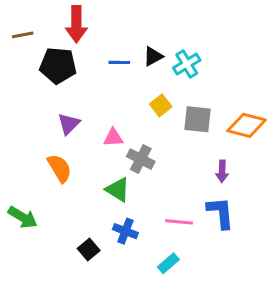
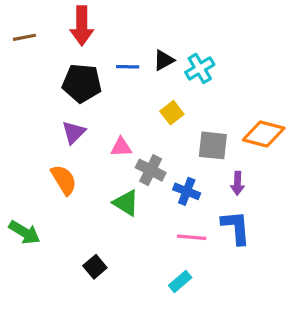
black pentagon: (58, 66) -> (82, 83), moved
gray square: (197, 119) -> (213, 145), moved
blue cross: (125, 231) -> (187, 191), moved

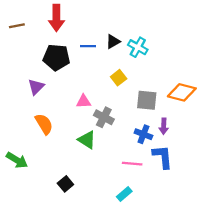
cyan cross: (200, 68) -> (138, 47), turned -30
purple triangle: (74, 132) -> (36, 87), moved
blue cross: (187, 191) -> (143, 134), moved

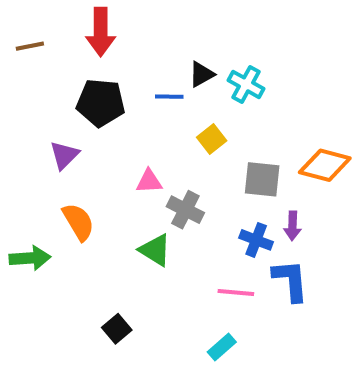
blue line: (88, 46) -> (169, 97), moved
green arrow: (17, 160) -> (30, 258), moved, turned -35

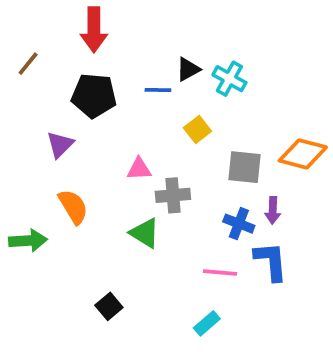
brown line: (30, 46) -> (28, 64), moved, turned -40
gray cross: (185, 210) -> (173, 195), turned -32

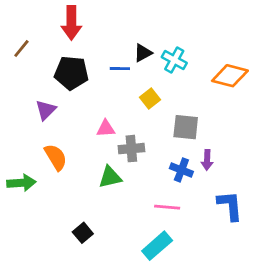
orange diamond: (303, 154) -> (230, 76), moved
green triangle: (145, 233) -> (110, 177), turned -45
blue L-shape: (271, 261) -> (230, 206), moved
cyan rectangle: (207, 323) -> (157, 246), size x1.5

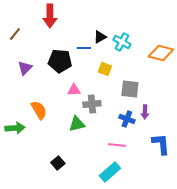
black pentagon: (71, 73) -> (60, 61), moved
yellow square: (150, 99) -> (105, 69), turned -32
purple triangle: (46, 110) -> (25, 68), moved

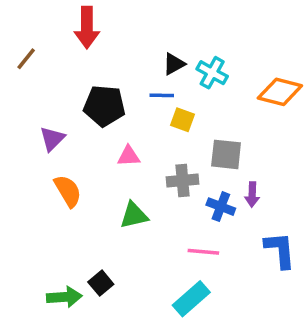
blue line: (84, 48) -> (162, 95), moved
purple triangle: (25, 68) -> (52, 139), moved
gray cross: (92, 104) -> (183, 181), moved
green arrow: (15, 128) -> (64, 297), moved

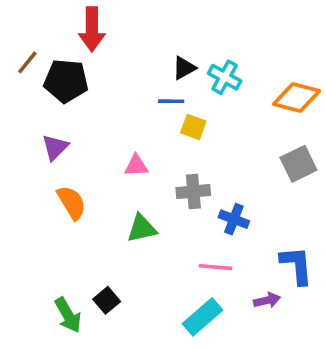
black pentagon: (104, 106) -> (66, 81), moved
gray square: (226, 154) -> (298, 164), moved, turned -32
purple arrow: (252, 194) -> (267, 300), moved, turned -105
green arrow: (64, 297) -> (68, 315), turned 64

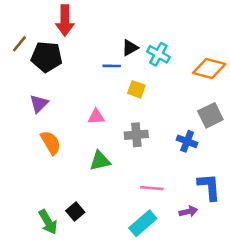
blue line: (171, 101) -> (112, 66), moved
blue cross: (234, 219) -> (187, 141), moved

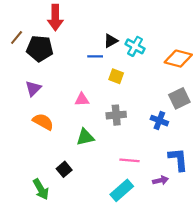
orange semicircle: (51, 143) -> (43, 122), turned -30
black square: (75, 212) -> (64, 169), moved

